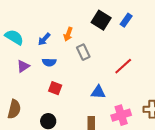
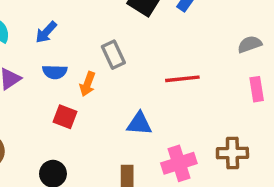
orange arrow: (68, 34) -> (87, 84), moved
red line: (123, 66) -> (182, 79), turned 36

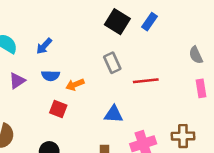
gray semicircle: (250, 44) -> (196, 55), turned -96
gray rectangle: (113, 55) -> (112, 63), moved
orange arrow: (87, 84) -> (75, 85), turned 48

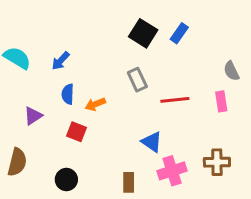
blue semicircle: (50, 76) -> (68, 94), turned 90
purple triangle: (17, 81) -> (33, 116), moved
pink rectangle: (201, 88) -> (221, 101), moved
blue triangle: (114, 114) -> (152, 142), moved, turned 30

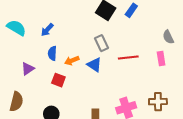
blue triangle: (152, 142) -> (94, 65), moved

